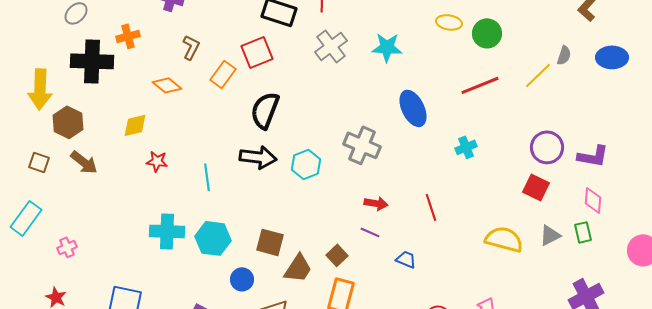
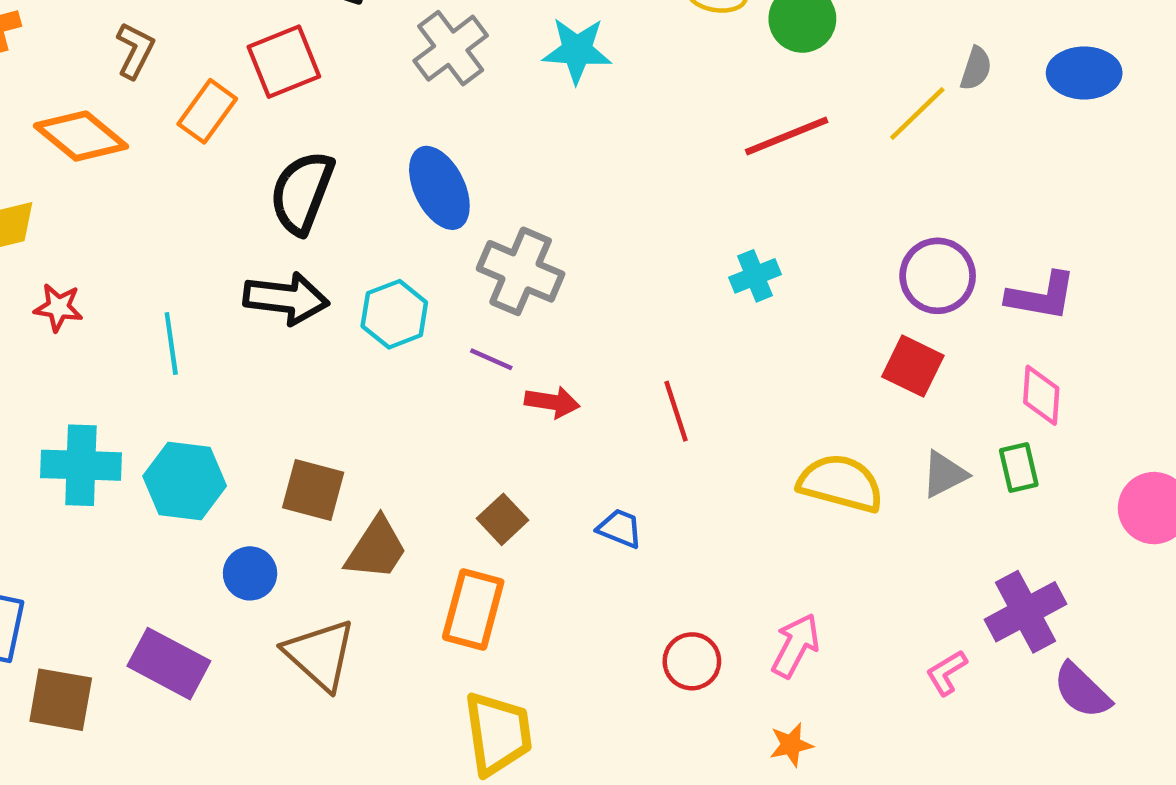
orange diamond: (167, 85) -> (81, 136), size x1.4
blue ellipse: (413, 108) -> (439, 188), moved
purple line: (370, 232) -> (491, 359), moved
brown square: (337, 255) -> (503, 519), moved

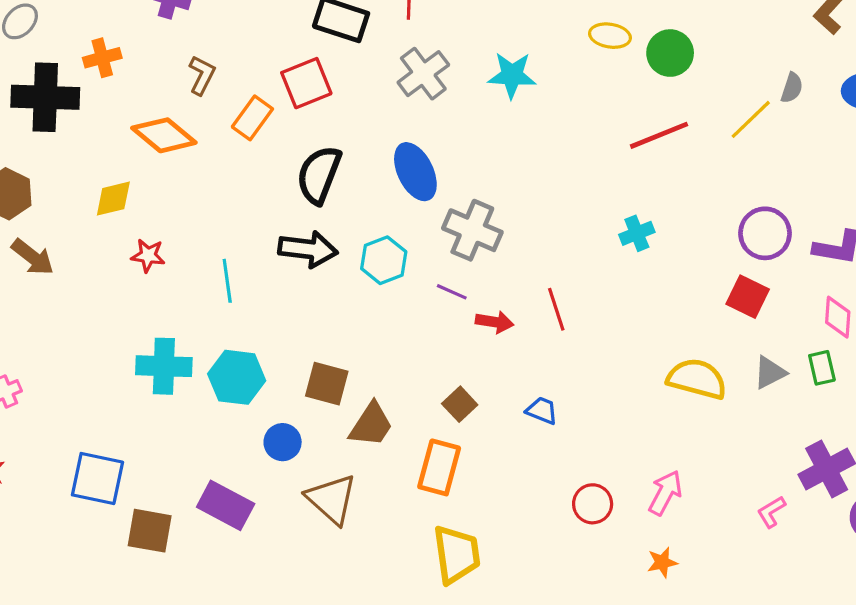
red line: (676, 411) -> (556, 309), moved

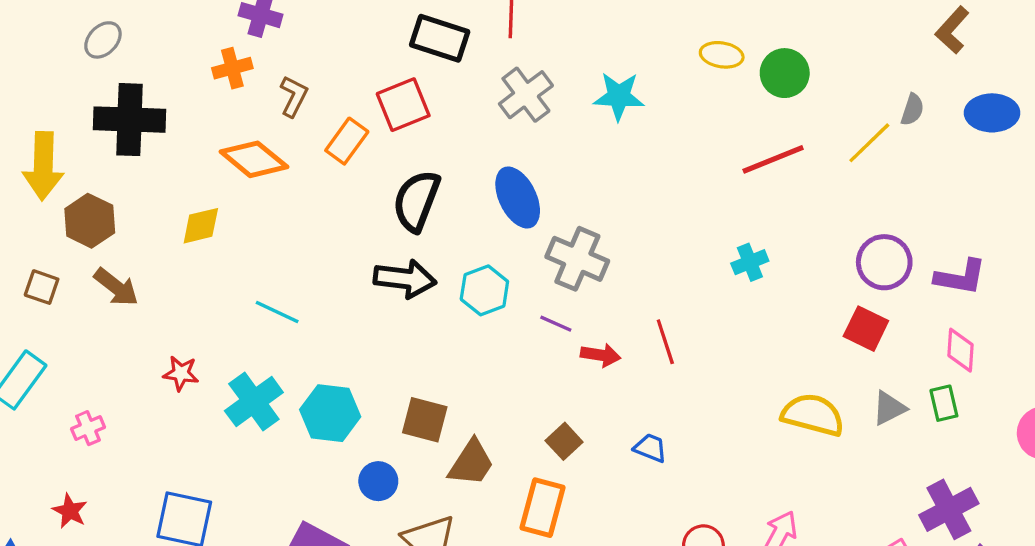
orange cross: (102, 58) -> (232, 68), moved
red star: (148, 255) -> (181, 373), moved
cyan line: (227, 281) -> (277, 312), moved, turned -57
cyan cross: (164, 366) -> (254, 402), turned -38

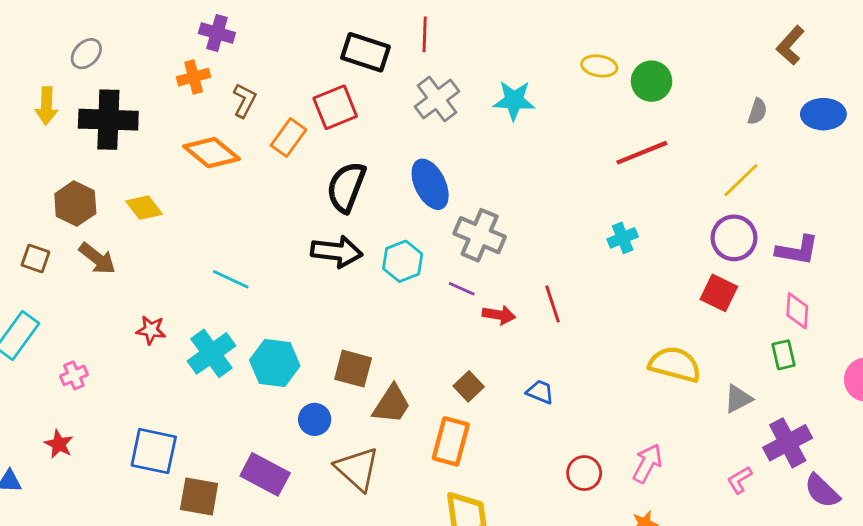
yellow line: (869, 143) -> (741, 180), moved
yellow arrow: (43, 166) -> (46, 106), moved, size x0.7
yellow diamond: (201, 226) -> (144, 208), moved, turned 66
gray triangle: (889, 408) -> (738, 399), moved

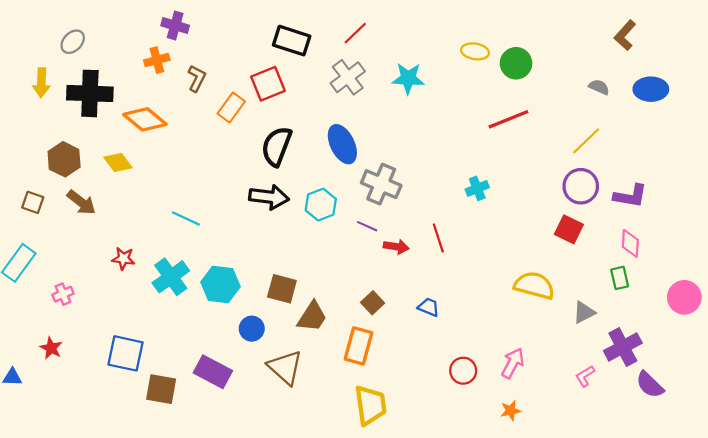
red line: (425, 34) -> (355, 33), moved, turned 44
gray semicircle: (757, 111) -> (599, 87), turned -84
orange diamond: (211, 153) -> (145, 119), moved
cyan cross: (623, 238) -> (477, 188), moved

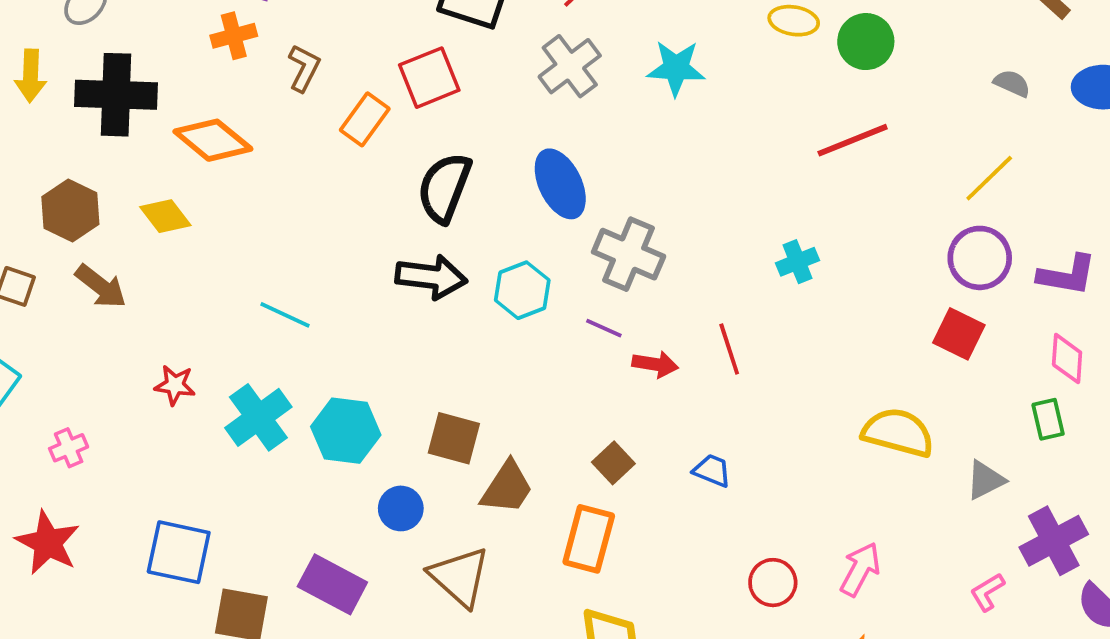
red star: (51, 348) -> (48, 543), size x1.6

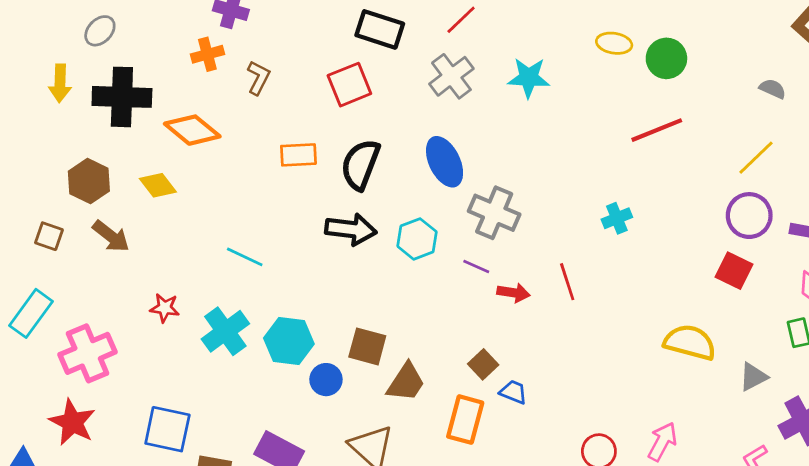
orange rectangle: (365, 119) -> (298, 155), moved, turned 51
pink cross: (69, 448) -> (88, 353), size x2.0
blue trapezoid: (712, 471) -> (513, 392), moved
blue circle: (401, 508) -> (326, 380), moved

